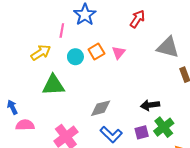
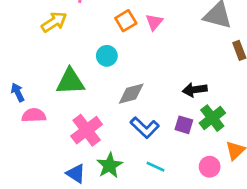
cyan circle: (75, 57) -> (107, 56), moved
green triangle: (53, 85) -> (70, 82), moved
purple square: (142, 132) -> (184, 125), turned 32

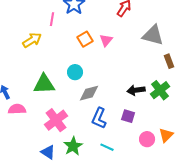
cyan circle: (107, 56) -> (75, 72), moved
green cross: (212, 118) -> (160, 90), moved
blue L-shape: (145, 128) -> (99, 118), turned 70
pink circle: (210, 167) -> (147, 139), moved

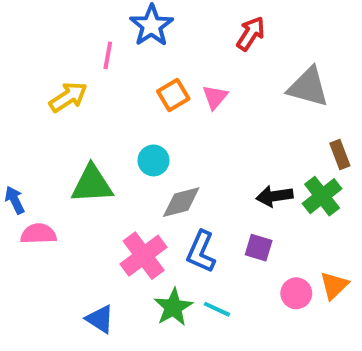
brown rectangle: (169, 61) -> (340, 154), moved
pink cross: (56, 120) -> (144, 256), moved
green star: (73, 146) -> (173, 307), moved

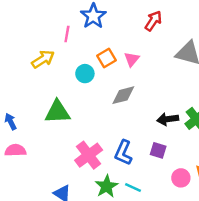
cyan circle: (153, 160) -> (85, 74), moved
gray diamond: (181, 202) -> (123, 95), moved
pink semicircle: (38, 234) -> (15, 150), moved

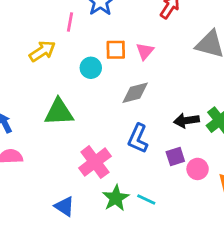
orange square: (107, 58) -> (116, 50), turned 30
purple square: (158, 150) -> (175, 156), turned -35
blue L-shape: (123, 153) -> (138, 138), moved
pink circle: (181, 178) -> (198, 169), moved

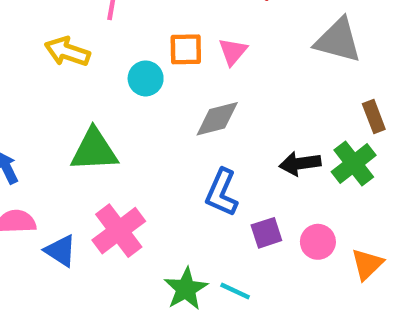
yellow arrow: (42, 51) -> (67, 52), turned -128
purple square: (175, 156) -> (266, 233), moved
pink cross: (95, 162) -> (119, 231), moved
blue triangle: (64, 206) -> (61, 251), moved

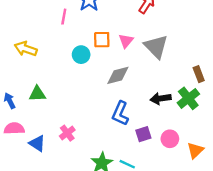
gray triangle: (338, 40) -> (156, 47), moved, turned 30
yellow arrow: (67, 52) -> (26, 49), moved
green triangle: (94, 150) -> (37, 94), moved, size x0.7
pink cross: (119, 231) -> (67, 133), size x0.6

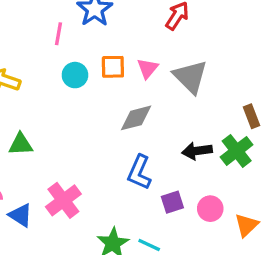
cyan circle: (81, 55) -> (75, 75), moved
pink cross: (67, 133) -> (63, 200), size x1.5

